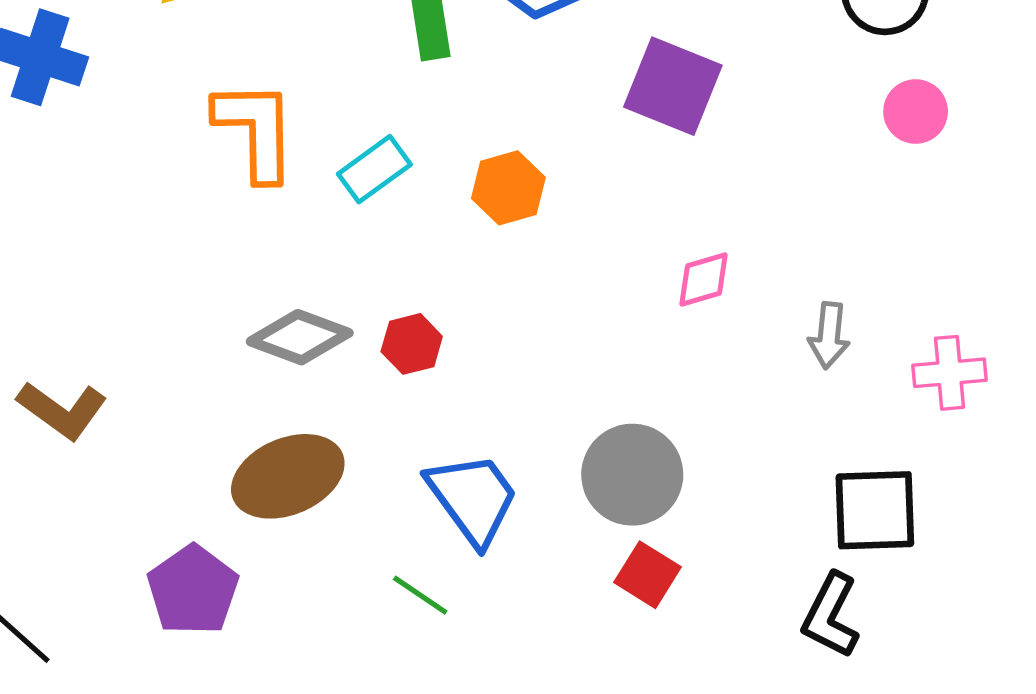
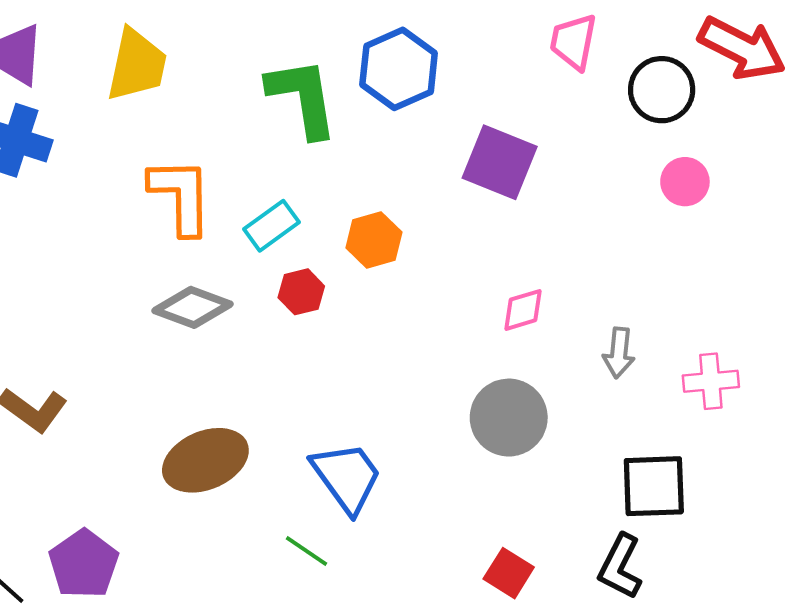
gray diamond: (300, 337) -> (192, 307), moved
red hexagon: (412, 344) -> (301, 292), moved
gray circle: (632, 475) -> (509, 418), moved
red square: (648, 575) -> (509, 573), moved
purple pentagon: (193, 590) -> (84, 564), moved

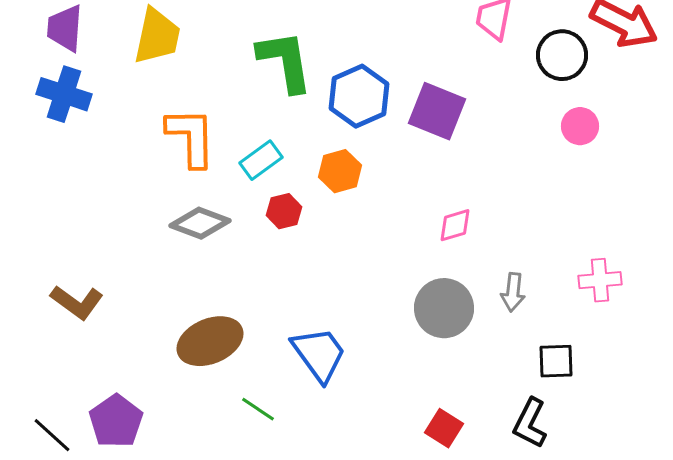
blue hexagon: (399, 69) -> (359, 96), moved
gray arrow: (619, 353) -> (513, 292), moved
black square: (654, 486) -> (556, 361), size x0.7
green line: (307, 551) -> (258, 409), moved

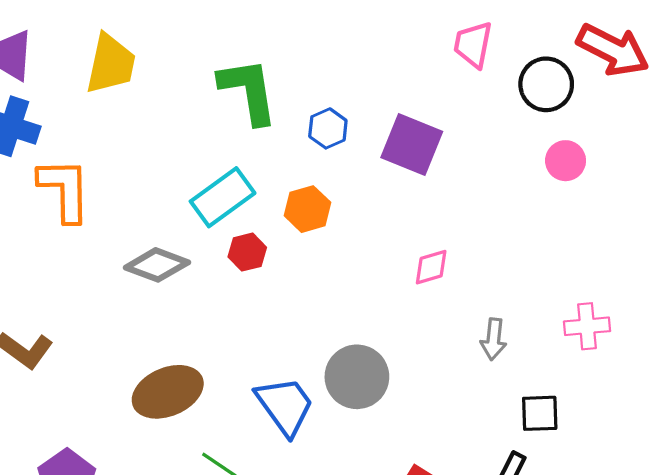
blue hexagon: (359, 96) -> (328, 128), size x0.6
orange L-shape: (191, 137) -> (64, 190), moved
cyan rectangle: (261, 160) -> (223, 197), size x1.4
gray circle: (444, 308) -> (357, 377), moved

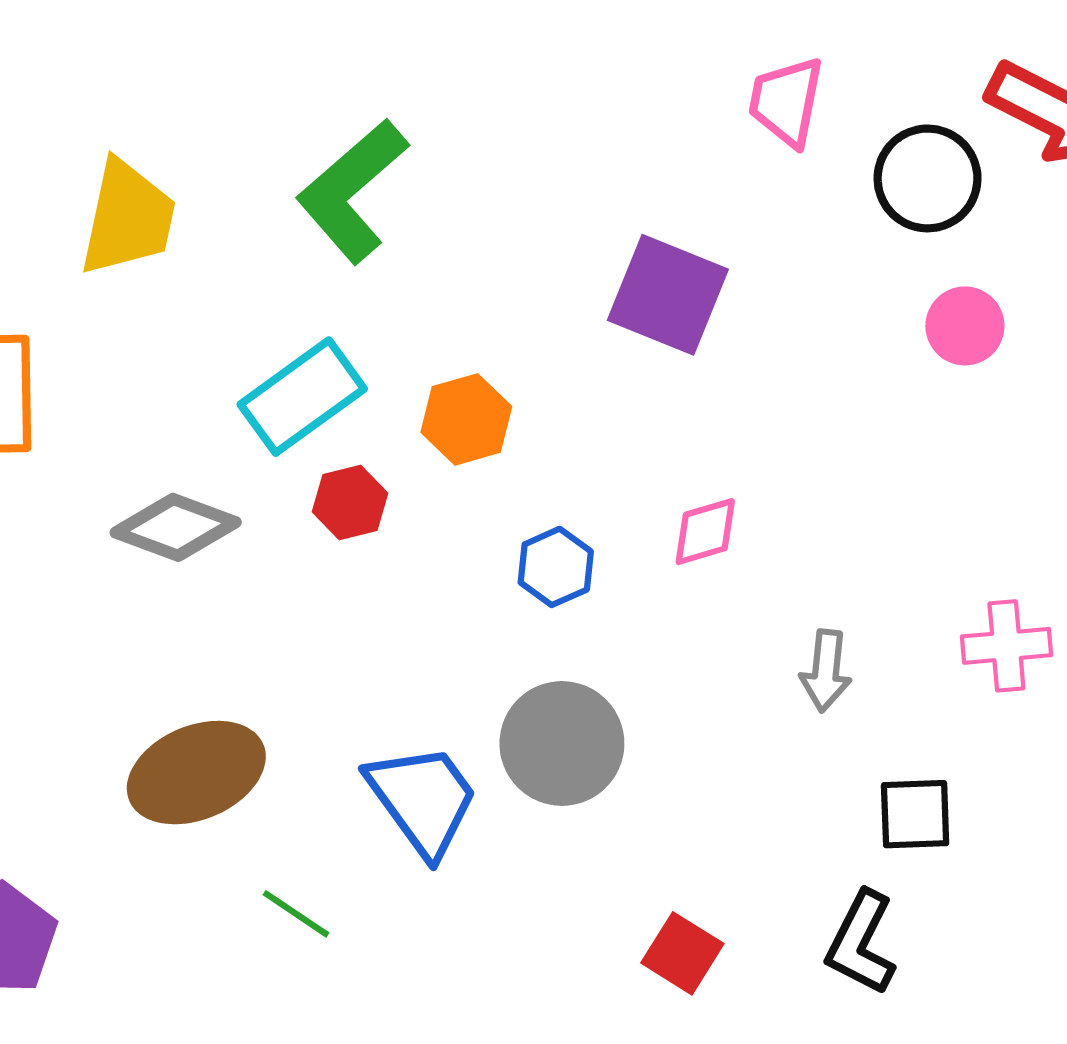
yellow trapezoid: (111, 64) -> (128, 218), moved
green L-shape: (248, 91) -> (352, 191), turned -122
blue hexagon: (328, 128) -> (556, 567), moved

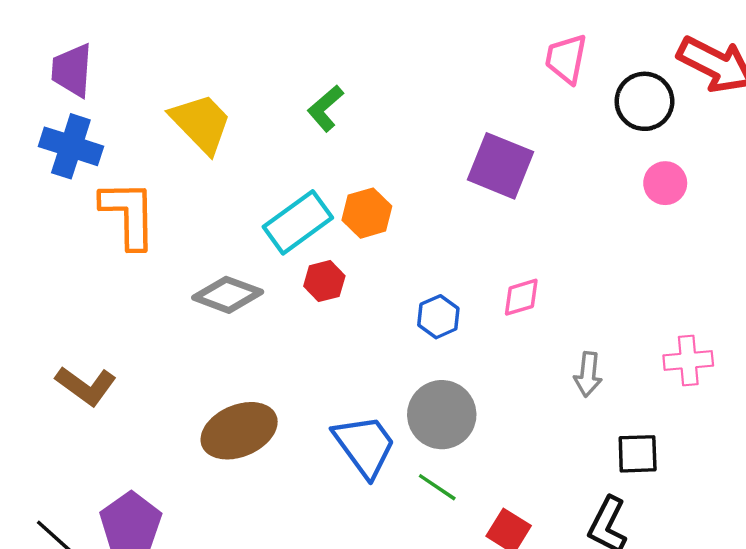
green L-shape: (352, 191) -> (325, 108), size x0.6
yellow trapezoid: (128, 218) -> (201, 123), turned -56
orange hexagon: (466, 419) -> (367, 213), moved
green line: (296, 914) -> (437, 487), moved

